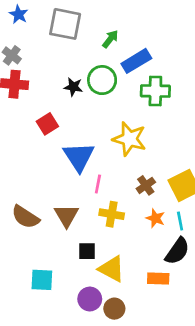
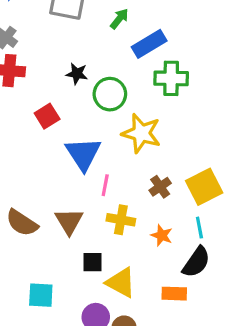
green circle: (102, 80) -> (110, 94), moved
orange star: (155, 218) -> (162, 235), moved

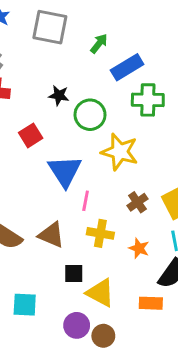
brown triangle: (69, 221) -> (51, 235), turned -36

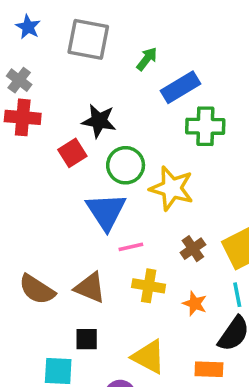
black star: (59, 95) -> (99, 121), size x1.4
green circle: (90, 115) -> (126, 165), moved
red square: (31, 135) -> (72, 153), moved
pink line: (86, 201) -> (131, 247), turned 66
black square: (74, 273) -> (87, 339), moved

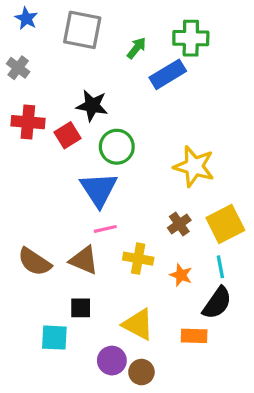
red cross: (23, 117) -> (28, 122), moved
green cross: (205, 126) -> (191, 38), moved
yellow star: (172, 188) -> (194, 166), moved
pink line: (131, 247) -> (105, 229), moved

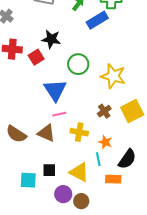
green circle: (117, 147) -> (78, 64), moved
cyan line: (220, 267) -> (98, 159), moved
black square: (81, 308) -> (49, 170), moved

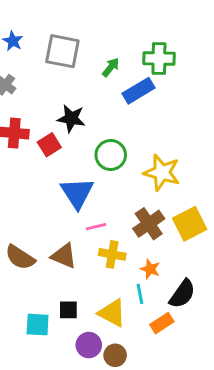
brown cross: (104, 111) -> (149, 224), size x1.5
pink line: (59, 114) -> (96, 227), moved
orange rectangle: (113, 179) -> (162, 323), turned -35

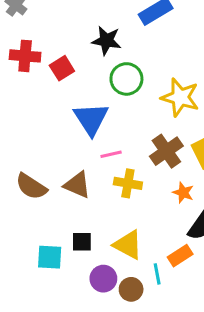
black star: (71, 118) -> (106, 41), moved
orange star: (150, 269) -> (183, 193), moved
cyan line: (140, 294) -> (157, 274), moved

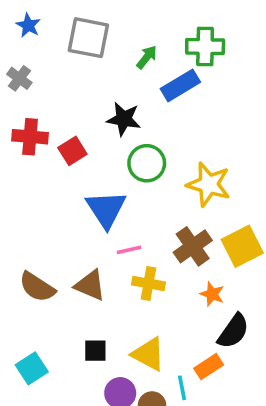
cyan square: (50, 257) -> (32, 368), moved, turned -36

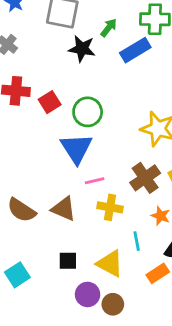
black star: (124, 119) -> (82, 49), moved
green circle: (147, 163) -> (88, 112), moved
cyan line: (182, 388) -> (137, 241), moved

